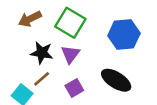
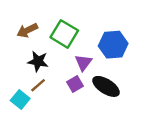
purple triangle: (70, 54) -> (83, 63), moved
purple square: (74, 88) -> (75, 84), moved

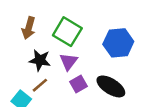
brown arrow: (27, 30) -> (29, 28), turned -48
purple triangle: (83, 63) -> (69, 62), moved

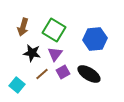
brown line: (40, 85) -> (42, 74), moved

